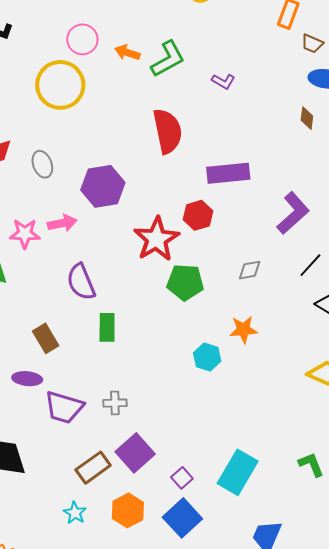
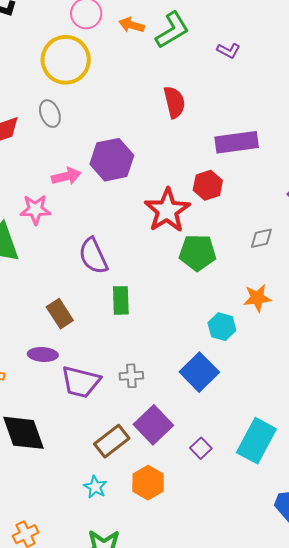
red semicircle: (167, 131) -> (174, 102), size x0.7
gray ellipse: (42, 164) -> (50, 114), moved
pink arrow: (62, 223) -> (66, 176), moved
blue square: (182, 518) -> (199, 372), moved

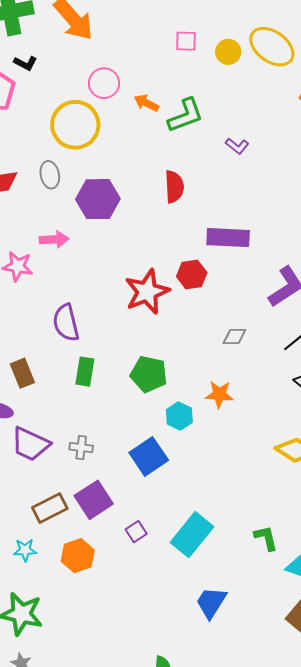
purple hexagon: (112, 160) -> (98, 199), moved
green pentagon: (197, 253) -> (149, 374), moved
cyan star: (95, 487) -> (25, 550), turned 30

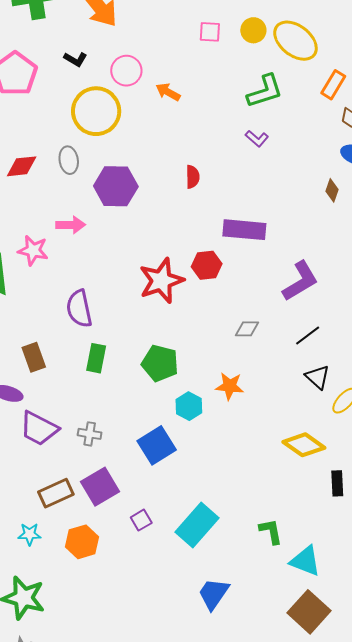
yellow circle: (228, 52) -> (253, 30), moved
black L-shape: (25, 63) -> (75, 59), moved
green L-shape: (186, 115) -> (265, 91), moved
red semicircle: (174, 187) -> (193, 177), size x0.7

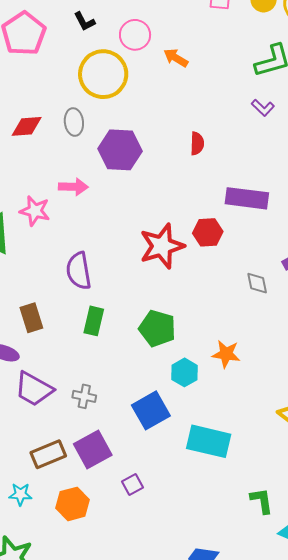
black L-shape: (75, 59) -> (85, 21), turned 30
gray diamond: (247, 329) -> (257, 283), moved, turned 75
cyan rectangle: (197, 525) -> (209, 441), moved, turned 60

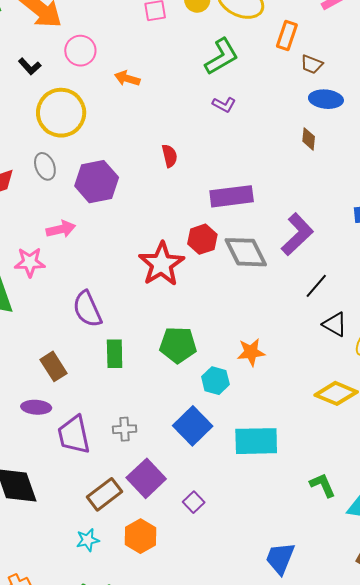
pink circle: (135, 35) -> (80, 51), moved
gray diamond: (257, 283) -> (246, 252), moved, size x1.8
purple trapezoid: (34, 389) -> (74, 435), turned 63

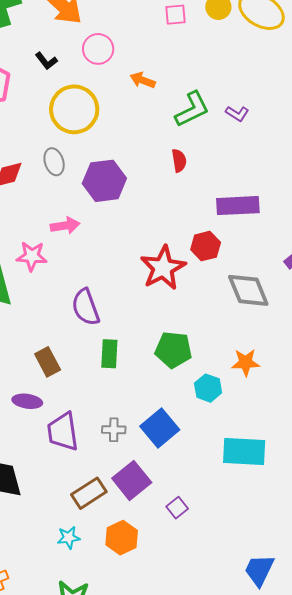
green L-shape: (222, 57) -> (192, 109), moved
gray diamond: (246, 252) -> (248, 290), moved
blue square: (193, 426) -> (160, 428), moved

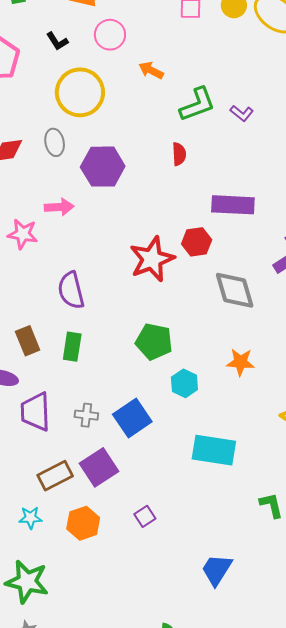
green rectangle: (109, 354) -> (72, 347), moved
orange star: (246, 362) -> (240, 362), moved
purple square: (177, 508) -> (145, 516), moved

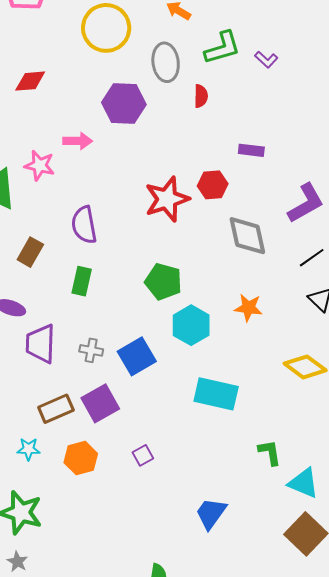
gray ellipse: (55, 142) -> (166, 62), moved, size x1.4
purple rectangle: (233, 205) -> (251, 150), size x0.6
brown rectangle: (28, 341) -> (30, 252), moved, turned 48
cyan hexagon: (184, 383) -> (191, 325), size x1.4

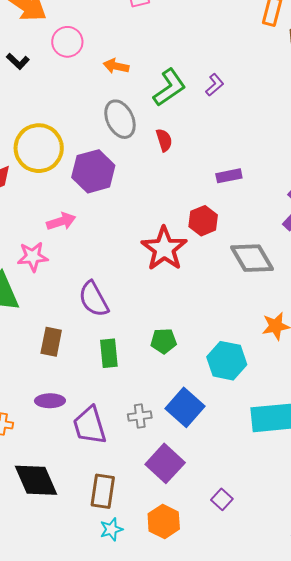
yellow circle: (106, 28) -> (39, 148), moved
purple L-shape: (266, 60) -> (215, 85), turned -65
green pentagon: (163, 282) -> (164, 341), moved, size x0.7
brown rectangle: (56, 409) -> (103, 491), moved, turned -40

